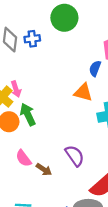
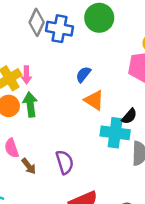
blue cross: (32, 39) -> (60, 29), size x1.5
blue semicircle: (95, 68) -> (83, 74), moved

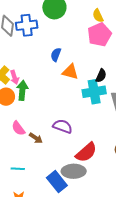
pink arrow: (26, 75) -> (14, 77), moved
green arrow: (30, 105) -> (22, 90), turned 30
purple semicircle: (65, 162) -> (62, 126), turned -36

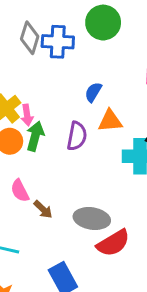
orange triangle: (70, 72) -> (110, 121), turned -30
purple semicircle: (62, 126) -> (77, 136), moved, turned 72
gray ellipse: (74, 171) -> (92, 219), moved

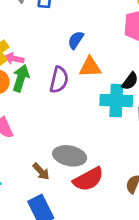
pink arrow: (27, 115) -> (14, 59), turned 108
brown arrow: (43, 209) -> (41, 171), moved

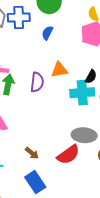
blue semicircle: (76, 40) -> (47, 33), moved
gray ellipse: (70, 156) -> (84, 135), moved

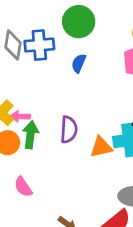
orange triangle: (59, 70) -> (101, 147), moved

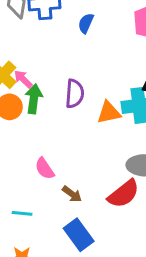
pink arrow: (20, 116) -> (23, 79), turned 42
pink semicircle: (23, 187) -> (45, 169), moved

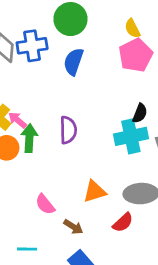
blue semicircle: (86, 23) -> (74, 62), size x1.4
orange triangle: (109, 113) -> (95, 191), moved
red semicircle: (124, 194) -> (123, 222), size x0.7

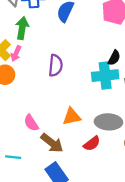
pink arrow: (18, 120) -> (16, 53), turned -112
green arrow: (29, 138) -> (22, 28), moved
brown arrow: (73, 227) -> (52, 143), size x1.5

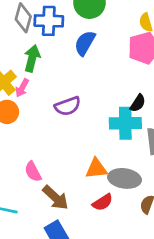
purple semicircle: (56, 65) -> (68, 106), turned 60
orange triangle: (72, 117) -> (96, 169), moved

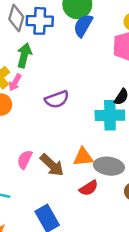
blue semicircle: (85, 43) -> (83, 26), moved
pink semicircle: (33, 172) -> (25, 160), turned 54
brown arrow: (55, 198) -> (52, 165), moved

